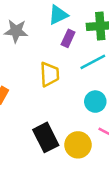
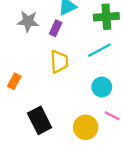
purple rectangle: (68, 38) -> (56, 28), moved
black rectangle: (46, 137) -> (40, 120), moved

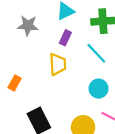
purple rectangle: (56, 28) -> (65, 38), moved
cyan line: (99, 50) -> (96, 53), turned 75

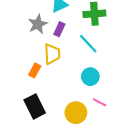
gray star: (28, 26) -> (38, 24), moved, turned -30
orange rectangle: (15, 83) -> (35, 70), moved

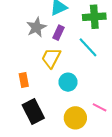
yellow trapezoid: (52, 54) -> (51, 58), turned -150
orange rectangle: (35, 70) -> (24, 80), moved, turned -40
cyan circle: (90, 77) -> (68, 82), moved

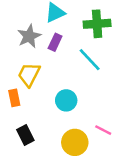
yellow trapezoid: (51, 58) -> (29, 74), moved
black rectangle: (33, 112) -> (25, 135), size x0.7

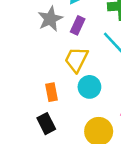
yellow trapezoid: (29, 74) -> (76, 59), moved
orange rectangle: (14, 98) -> (52, 92), moved

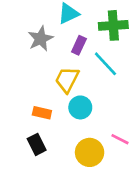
purple rectangle: (78, 25) -> (79, 45), moved
orange rectangle: (52, 92) -> (42, 113), turned -66

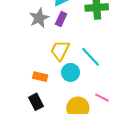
purple rectangle: (79, 45) -> (61, 19), moved
cyan line: (105, 64) -> (90, 57), moved

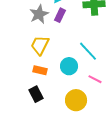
yellow trapezoid: (60, 50) -> (40, 45), moved
pink line: (102, 98) -> (95, 79), moved

